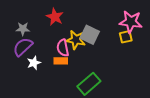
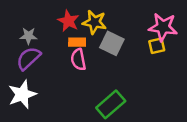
yellow star: (76, 40) -> (94, 22), moved
orange rectangle: (61, 61) -> (77, 42), moved
white star: (34, 63) -> (22, 94), moved, size x1.6

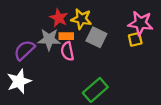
gray star: (28, 36) -> (49, 39), moved, size x1.5

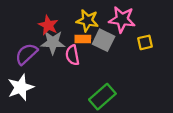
red star: (59, 18) -> (48, 25), moved
pink star: (141, 23) -> (122, 19), moved
orange rectangle: (66, 36) -> (83, 39), moved

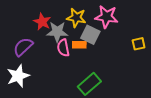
orange rectangle: (83, 39) -> (79, 45), moved
gray star: (53, 42) -> (57, 32), moved
yellow square: (145, 42) -> (139, 44), moved

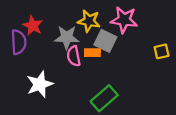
red star: (42, 22) -> (33, 26), moved
purple semicircle: (23, 47) -> (19, 42), moved, turned 130
white star: (18, 76) -> (40, 84), moved

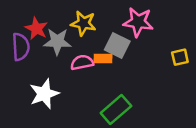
yellow star: (89, 21) -> (83, 23), moved
gray star: (67, 37) -> (57, 42), moved
pink semicircle: (74, 56) -> (82, 62), turned 90

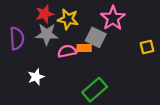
pink star: (138, 22) -> (113, 18), turned 30
red star: (36, 29) -> (45, 14), moved, turned 30
white star: (44, 94) -> (36, 77), size x0.7

